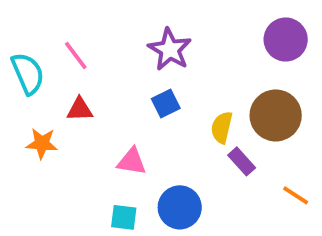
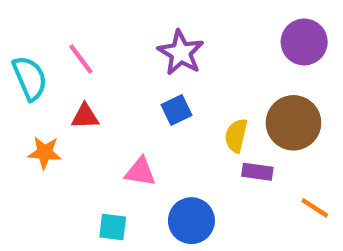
purple rectangle: (242, 161) -> (257, 172), turned -40
cyan square: (124, 217) -> (113, 227), moved

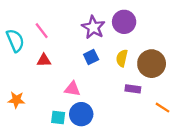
purple circle: (304, 42) -> (124, 22), moved
yellow semicircle: (236, 136) -> (122, 58), moved
orange star: (45, 153) -> (16, 100), moved
blue circle: (191, 221) -> (81, 114), moved

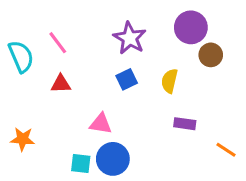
purple circle: (124, 22) -> (191, 27), moved
brown circle: (152, 64) -> (211, 55), moved, size x0.6

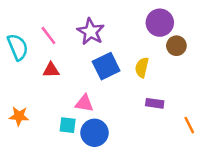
purple star: (130, 38) -> (91, 32), moved
blue square: (127, 79) -> (106, 66), size x1.5
orange line: (226, 150) -> (189, 125), turned 30
cyan square: (81, 164) -> (68, 125), moved

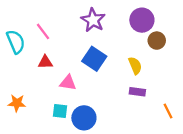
purple star: (91, 32) -> (93, 20), moved
blue square: (106, 66) -> (94, 59), turned -30
yellow semicircle: (142, 67) -> (135, 66), moved, turned 144
pink triangle: (84, 103) -> (68, 83), moved

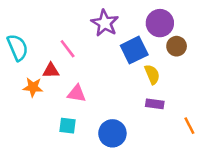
pink line: (43, 31) -> (68, 49), moved
blue square: (94, 59) -> (134, 50), moved, turned 30
orange star: (17, 103) -> (33, 87), moved
blue circle: (84, 118) -> (112, 133), moved

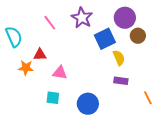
pink line: (68, 49) -> (50, 23), moved

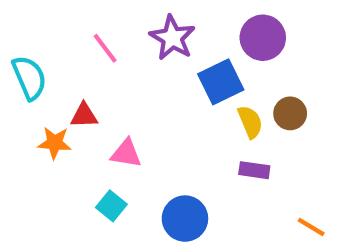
brown circle: (138, 36) -> (290, 113), moved
cyan square: (53, 98) -> (111, 206), turned 32
orange line: (148, 98) -> (311, 227), moved, turned -32

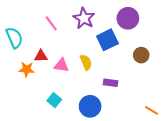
yellow semicircle: (250, 122) -> (86, 62), moved
pink triangle: (126, 153) -> (61, 65), moved
purple rectangle: (254, 170) -> (111, 83), moved

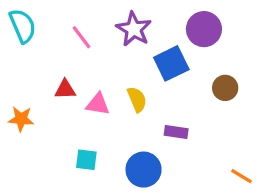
cyan semicircle: (14, 38) -> (23, 26), moved
orange star: (27, 69) -> (21, 119), moved
cyan square: (54, 100) -> (86, 160), turned -32

